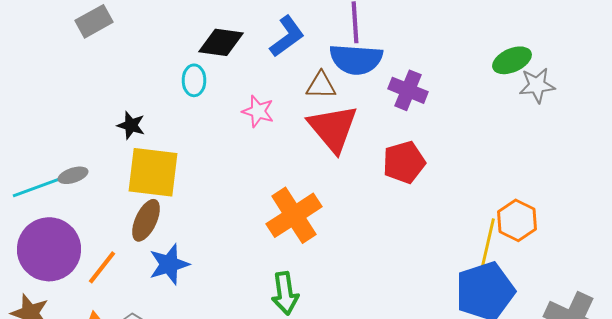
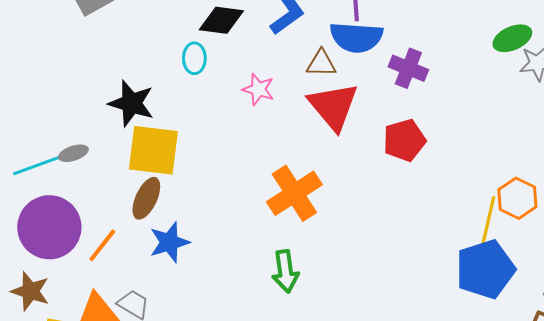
black star: (131, 125) -> (131, 103), size x1.6

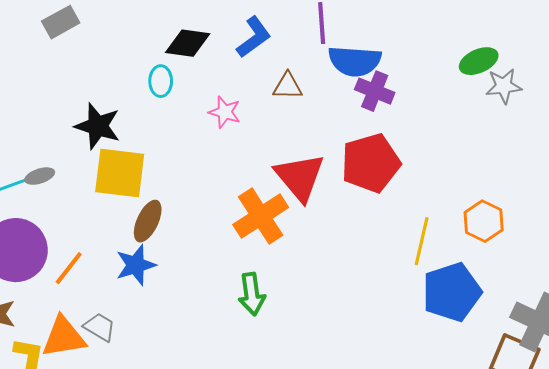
blue semicircle: (356, 37) -> (355, 61), moved
red triangle: (333, 106) -> (300, 177), moved
red pentagon: (404, 140) -> (371, 163), size x1.4
brown ellipse: (146, 198) -> (148, 221), moved
yellow line: (488, 220) -> (422, 241), moved

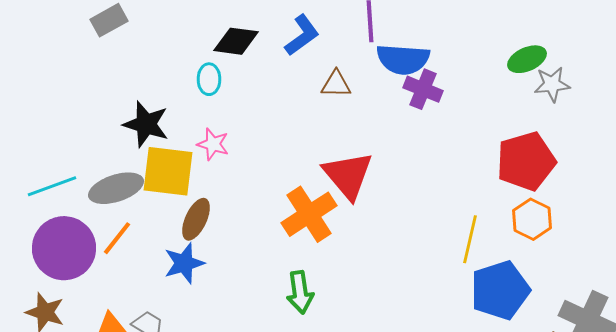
pink star: (225, 112) -> (213, 144), moved
red pentagon: (371, 163) -> (526, 161), moved
gray ellipse: (40, 176) -> (116, 188), moved, size x1.8
orange line: (69, 268) -> (117, 238), moved

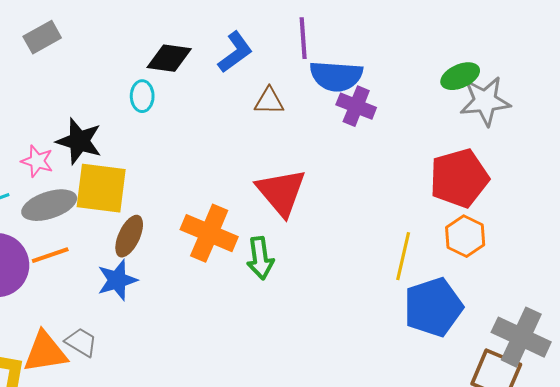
gray star: (552, 84) -> (485, 101), size x1.4
pink star: (213, 144) -> (37, 161), moved
orange cross: (309, 214) -> (209, 233), moved, turned -34
orange line: (117, 238) -> (50, 255), turned 33
green arrow: (300, 292) -> (260, 258), moved

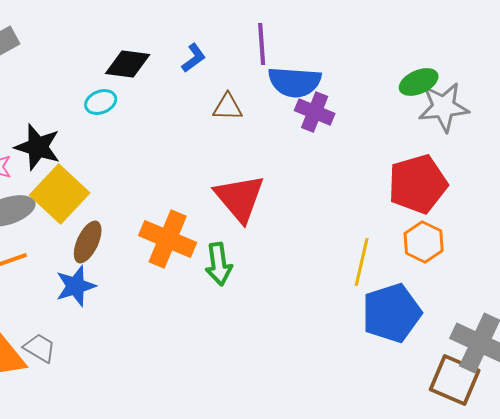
blue L-shape: (235, 52) -> (194, 58), size x0.7
cyan ellipse: (142, 96) -> (101, 102), turned 68
yellow square: (101, 188) -> (60, 194), turned 36

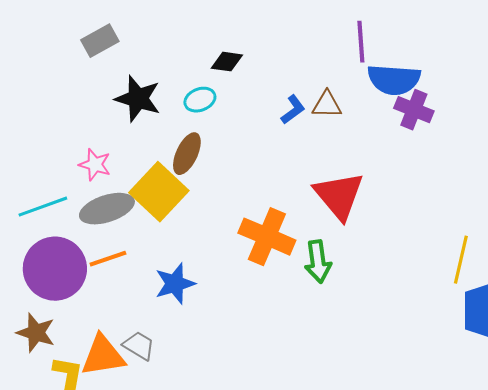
blue L-shape: (194, 58) -> (293, 110), moved
black diamond: (128, 64) -> (227, 62), size x0.7
black star: (38, 147) -> (138, 99), moved
brown ellipse: (88, 242) -> (187, 154), moved

